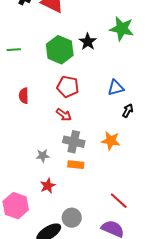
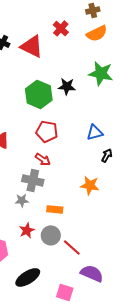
black star: (88, 42) -> (67, 86), turned -30
gray cross: (74, 142) -> (33, 180), moved
red line: (119, 201) -> (72, 247), moved
gray circle: (72, 218) -> (51, 235), moved

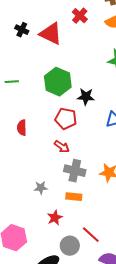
black star: (67, 86) -> (86, 97), moved
gray cross: (33, 180) -> (75, 171), moved
red star: (27, 230) -> (55, 218), moved
gray circle: (51, 235) -> (70, 246), moved

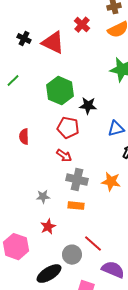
green line: (12, 82) -> (13, 81), moved, turned -40
red star: (55, 218) -> (48, 227), moved

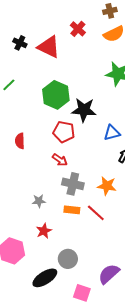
black star: (88, 106) -> (84, 110), size x1.4
red line: (93, 244) -> (96, 213), moved
purple semicircle: (113, 270) -> (109, 274), turned -65

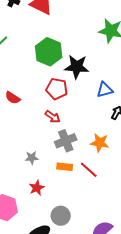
red semicircle: (20, 141) -> (13, 98), turned -56
gray cross: (73, 184) -> (66, 141), turned -35

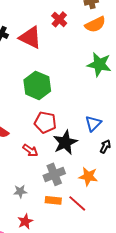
black star: (77, 67) -> (65, 142), moved, turned -30
blue triangle: (105, 90) -> (93, 123), turned -30
red arrow: (53, 117) -> (30, 150), moved

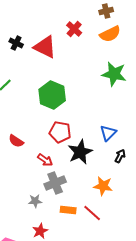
gray cross: (54, 174) -> (55, 183), moved

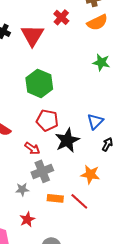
red triangle: (45, 47) -> (32, 35), turned 35
green star: (114, 74) -> (101, 62), size x0.7

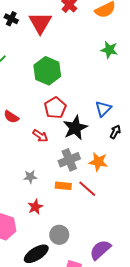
red pentagon: (47, 120) -> (55, 108), turned 30
gray cross: (42, 171) -> (69, 160), moved

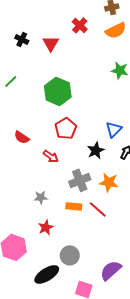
red triangle: (40, 23) -> (51, 43), size x0.7
black star: (75, 128) -> (96, 150), moved, size x0.7

